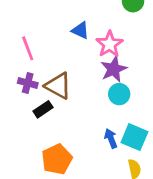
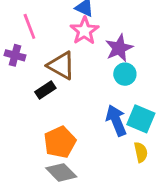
pink star: (109, 44) -> (84, 31), moved
purple cross: (28, 83) -> (15, 55), moved
blue arrow: (111, 138) -> (116, 120), size x1.5

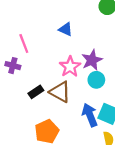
pink star: (84, 31) -> (70, 67), moved
brown triangle: (61, 65) -> (60, 92), moved

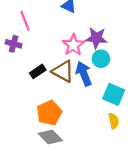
purple star: (92, 60) -> (96, 38), turned 30
blue arrow: (90, 115) -> (84, 74), moved

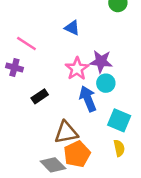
pink line: (25, 21) -> (26, 43), turned -36
brown triangle: (63, 71) -> (66, 132), moved, turned -40
orange pentagon: (49, 113) -> (77, 154), moved

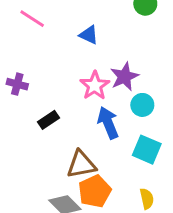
pink line: (26, 43) -> (32, 19), moved
purple star: (101, 61) -> (124, 77), turned -30
cyan circle: (106, 83) -> (142, 105), moved
yellow semicircle: (119, 148) -> (147, 199), moved

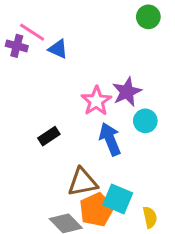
blue triangle: (89, 35) -> (58, 49), moved
purple cross: (17, 84) -> (17, 46), moved
cyan square: (147, 150) -> (118, 199), moved

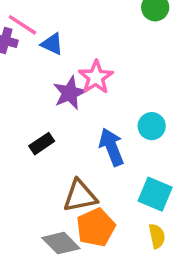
purple star: (127, 92) -> (70, 93), moved
pink star: (96, 101) -> (96, 77), moved
cyan square: (118, 199) -> (155, 194), moved

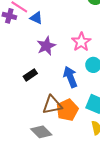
pink star: (96, 77) -> (81, 42), moved
orange pentagon: (96, 227) -> (67, 110), moved

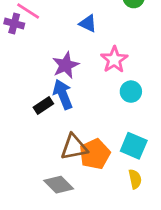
blue triangle: (36, 18) -> (88, 23), moved
blue arrow: (70, 77) -> (63, 94), moved

